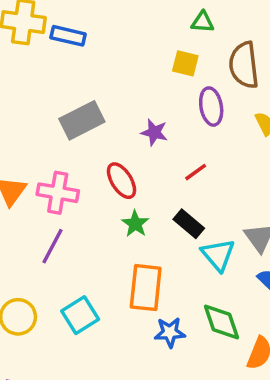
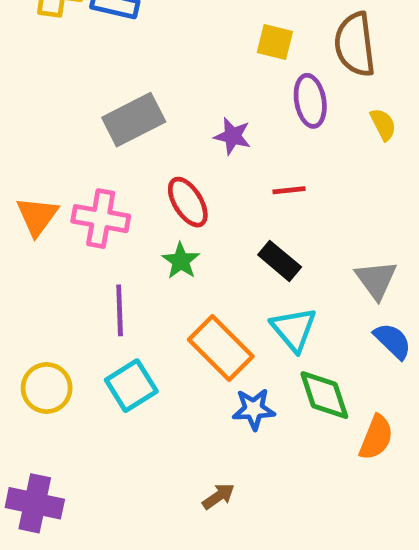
red line: (196, 172) -> (289, 190), turned 30
green star: (135, 224) -> (181, 261), moved
purple line: (53, 246) -> (120, 310), moved, turned -30
cyan triangle: (218, 255) -> (294, 329), moved
orange rectangle: (146, 288) -> (221, 348), turned -51

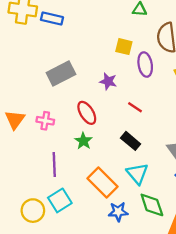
yellow square: (275, 42) -> (124, 47), moved
red line: (289, 190) -> (135, 107), turned 40
pink cross: (101, 219) -> (45, 121), size x0.7
yellow circle: (47, 388) -> (33, 211), moved

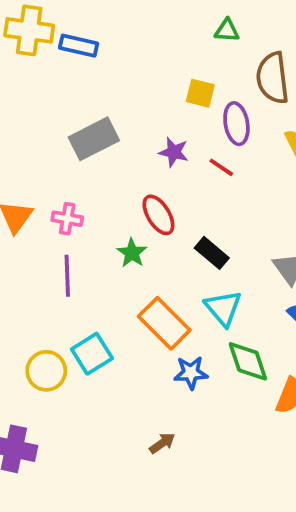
red line: (135, 107) -> (221, 167), moved
red ellipse: (87, 113) -> (158, 215), moved
purple line: (54, 165) -> (67, 276), moved

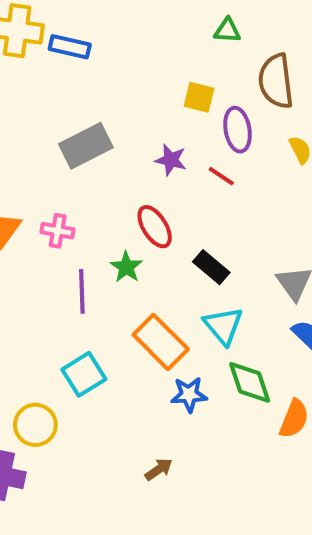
purple line: (67, 276) -> (82, 291), moved
yellow circle: (46, 371) -> (35, 425), moved

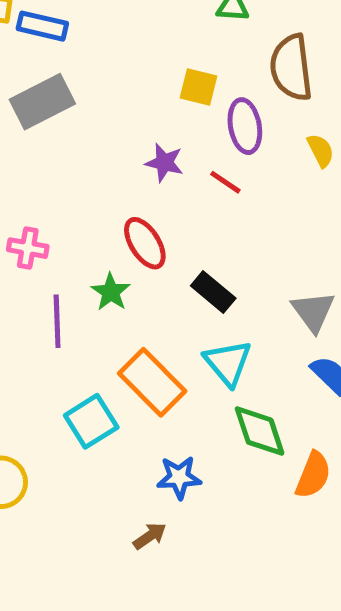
gray rectangle: (86, 146) -> (42, 102), moved
cyan square: (84, 374) -> (91, 421), moved
blue star: (189, 394) -> (179, 477), moved

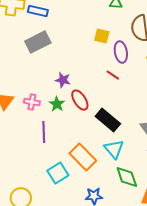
purple star: (164, 163) -> (63, 80), moved
green star: (111, 292) -> (57, 104), moved
black rectangle: (213, 292) -> (108, 120), size x1.4

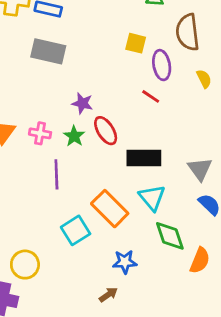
gray rectangle: (38, 42) -> (48, 51), turned 40
black rectangle: (108, 120) -> (144, 158), turned -40

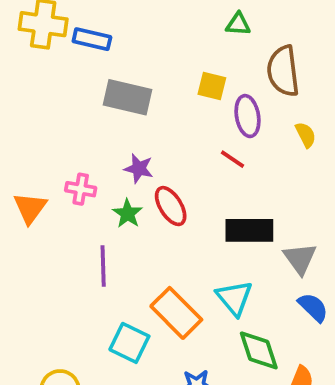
gray rectangle: (48, 51) -> (128, 97), moved
pink cross: (40, 133) -> (81, 189), moved
black rectangle: (144, 158) -> (249, 230), moved
cyan square: (76, 230) -> (129, 343), turned -32

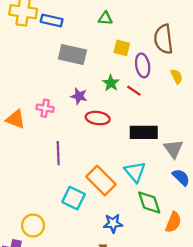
green triangle: (238, 24) -> (105, 18), moved
red ellipse: (171, 206) -> (98, 118), turned -50
orange triangle: (30, 208) -> (15, 119), turned -45
green star: (128, 214) -> (111, 83), moved

